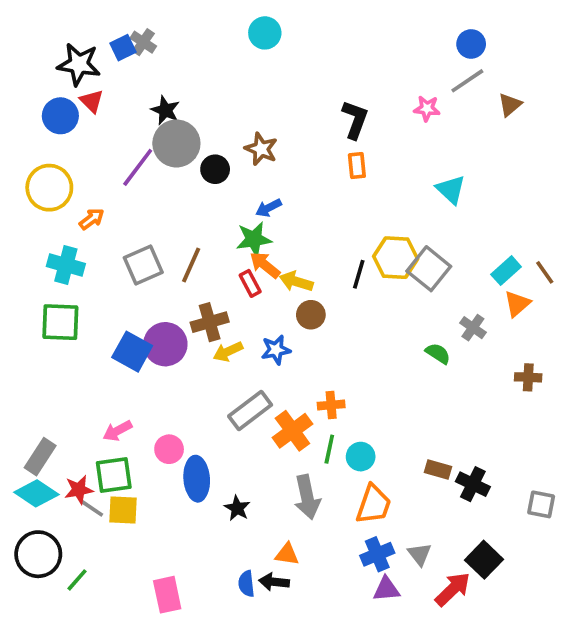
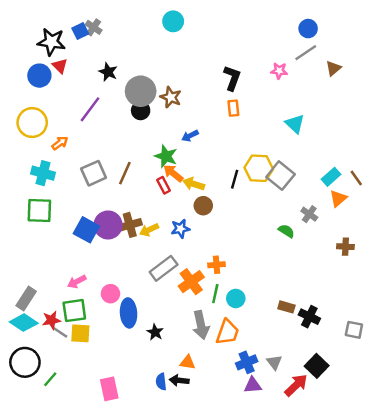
gray circle: (176, 143) -> (141, 91), moved
blue arrow: (269, 208) -> (190, 136), moved
green star: (254, 239) -> (166, 156), turned 30
brown cross: (210, 322) -> (130, 225), moved
orange trapezoid: (373, 504) -> (227, 332), moved

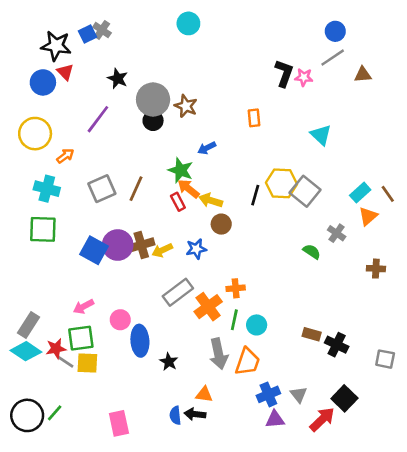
brown triangle: (333, 68) -> (363, 75), turned 35
black L-shape: (232, 78) -> (284, 73), moved
black circle: (25, 362) -> (27, 415), moved

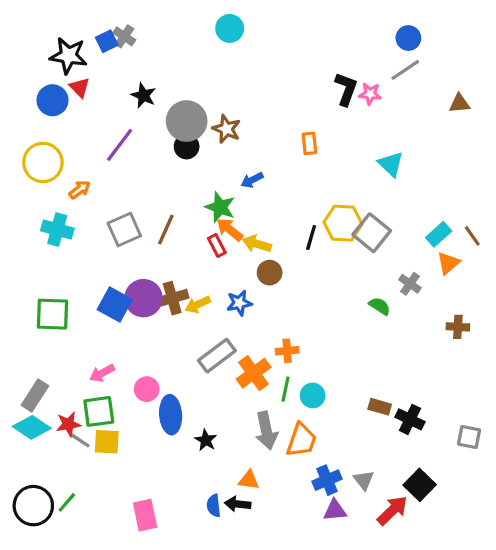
brown triangle: (363, 75) -> (459, 103), moved
green square: (43, 229) -> (53, 314), moved

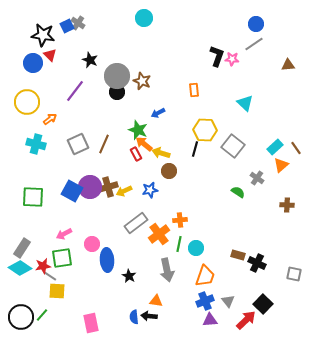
yellow hexagon: (343, 223) -> (205, 130), moved
orange trapezoid: (301, 440) -> (205, 276), moved
yellow square: (107, 442) -> (57, 291), moved

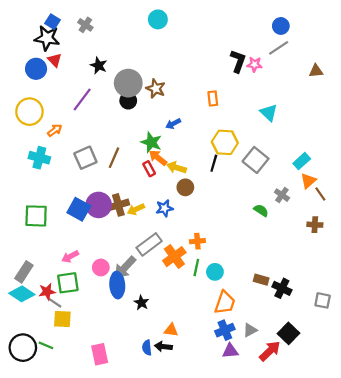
blue square: (67, 26) -> (52, 22), moved, turned -32
brown line: (296, 148) -> (320, 194), moved
gray arrow: (167, 270) -> (125, 267), moved, turned 55
gray triangle: (228, 301) -> (250, 330), turned 40
green line: (42, 315) -> (46, 345), turned 72

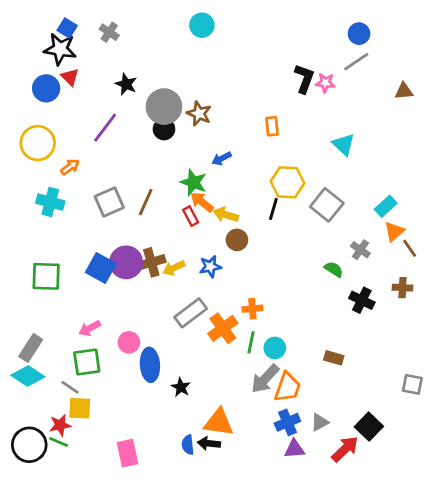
gray arrow: (125, 267) -> (265, 379), moved
black cross: (282, 288) -> (362, 300), moved
red star: (47, 292) -> (60, 425), moved
orange triangle: (171, 330) -> (219, 422), size x1.6

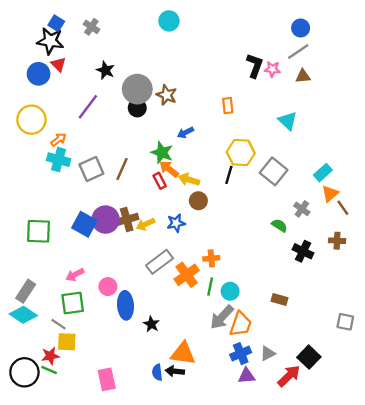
brown triangle: (404, 91) -> (303, 76), moved
cyan cross: (50, 202) -> (59, 160), moved

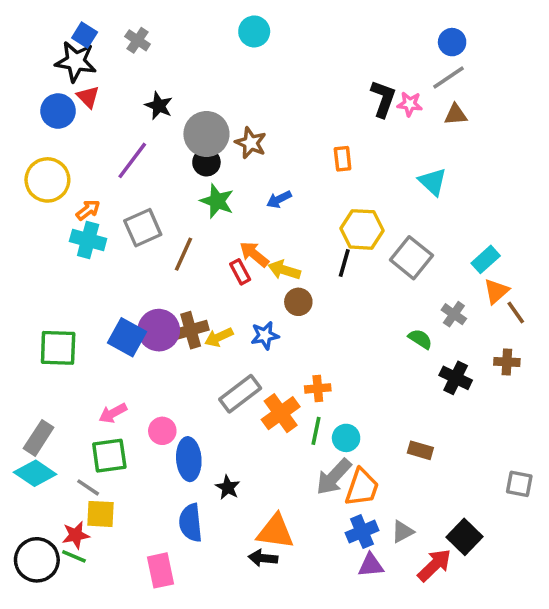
green star: (162, 153) -> (217, 201), moved
gray square: (91, 169) -> (143, 228), moved
blue semicircle: (157, 372) -> (191, 523), moved, size x1.5

